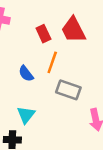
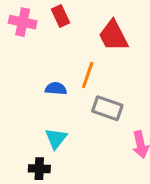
red rectangle: (43, 34) -> (60, 16), moved
blue semicircle: (26, 74) -> (56, 89), turned 133

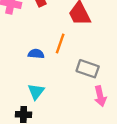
gray rectangle: (107, 108) -> (88, 69), moved

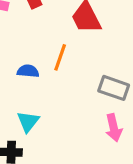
gray rectangle: (88, 69) -> (114, 88), moved

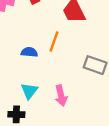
pink arrow: (114, 128) -> (61, 96), moved

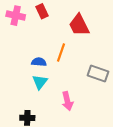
cyan triangle: (29, 91) -> (40, 82), moved

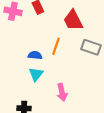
gray rectangle: (98, 74) -> (91, 47), moved

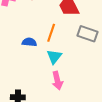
cyan triangle: (36, 74) -> (54, 57), moved

